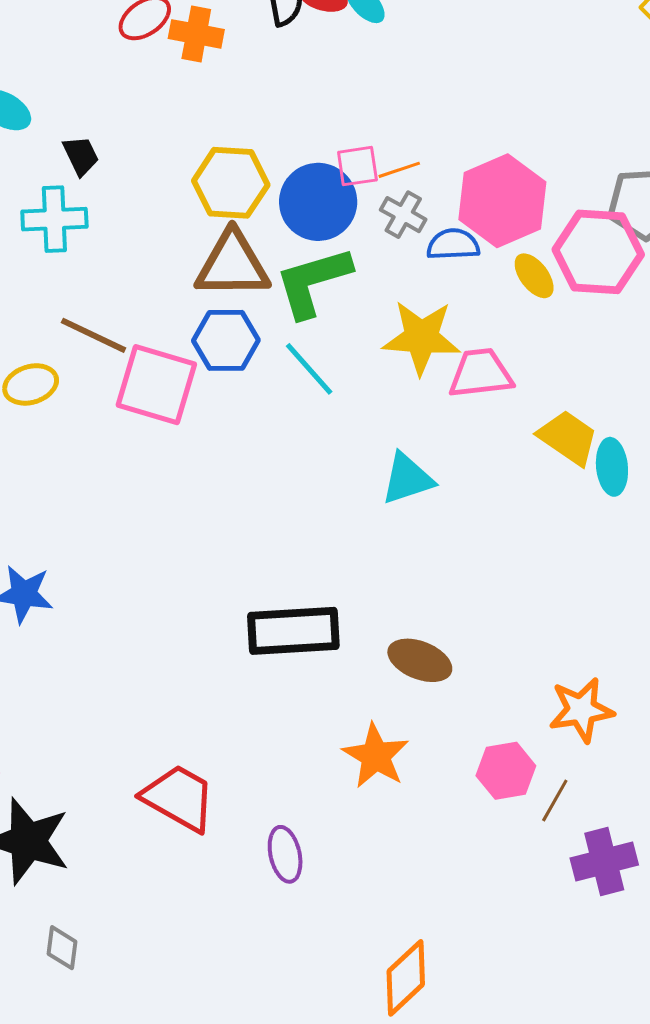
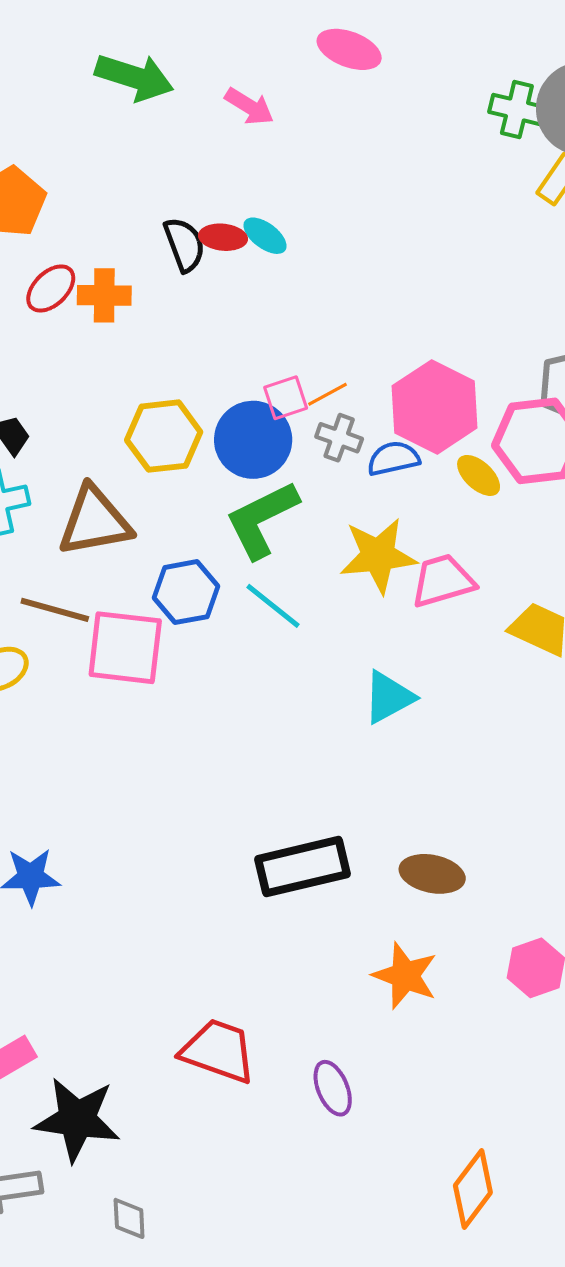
brown triangle: (232, 265) -> (95, 521), moved

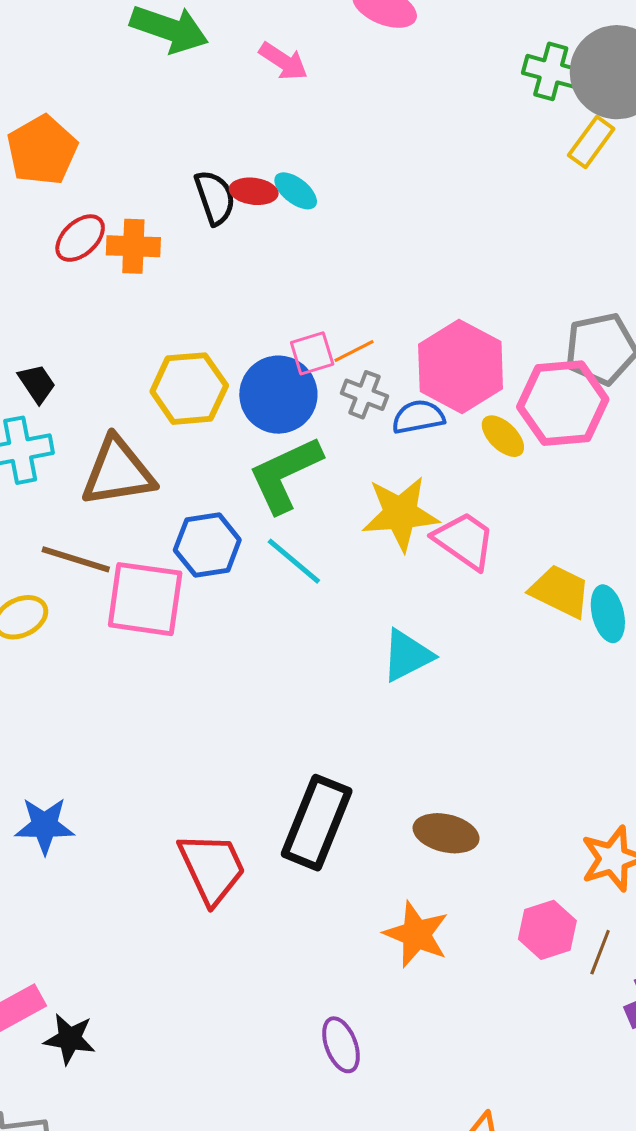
pink trapezoid: (443, 581) -> (464, 540), turned 50
black rectangle: (302, 867) -> (317, 823), turned -56
red trapezoid: (218, 1051) -> (212, 868), moved, turned 44
black star: (77, 1119) -> (70, 1039), moved, size x0.6

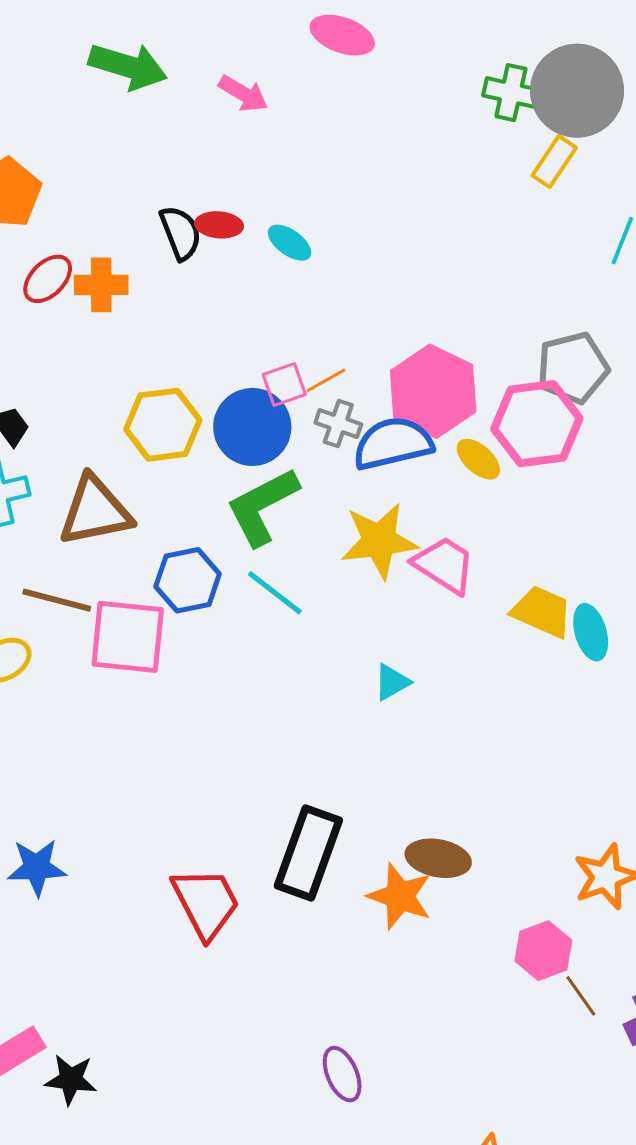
cyan ellipse: (296, 191) -> (290, 243), moved
blue semicircle: (418, 417) -> (393, 443), size x1.5
cyan triangle: (407, 655) -> (392, 682), size x0.7
orange star: (416, 934) -> (400, 896), moved
brown line: (600, 952) -> (581, 996), moved, turned -54

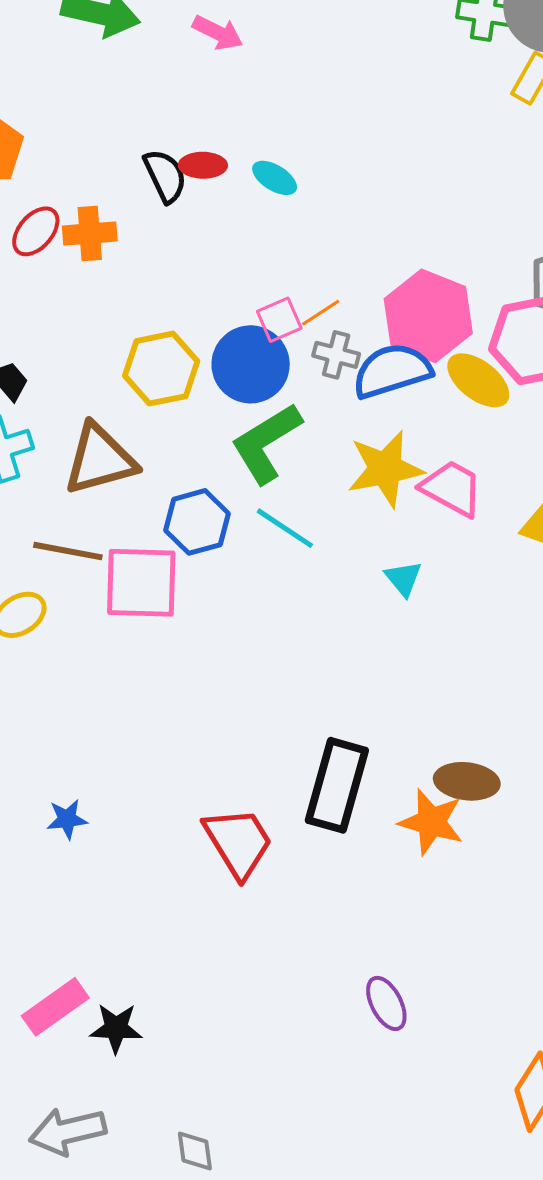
yellow ellipse: (478, 459) -> (478, 380), size x1.4
cyan triangle: (392, 682) -> (403, 578), moved, turned -36
blue star: (37, 867) -> (67, 819), size x0.7

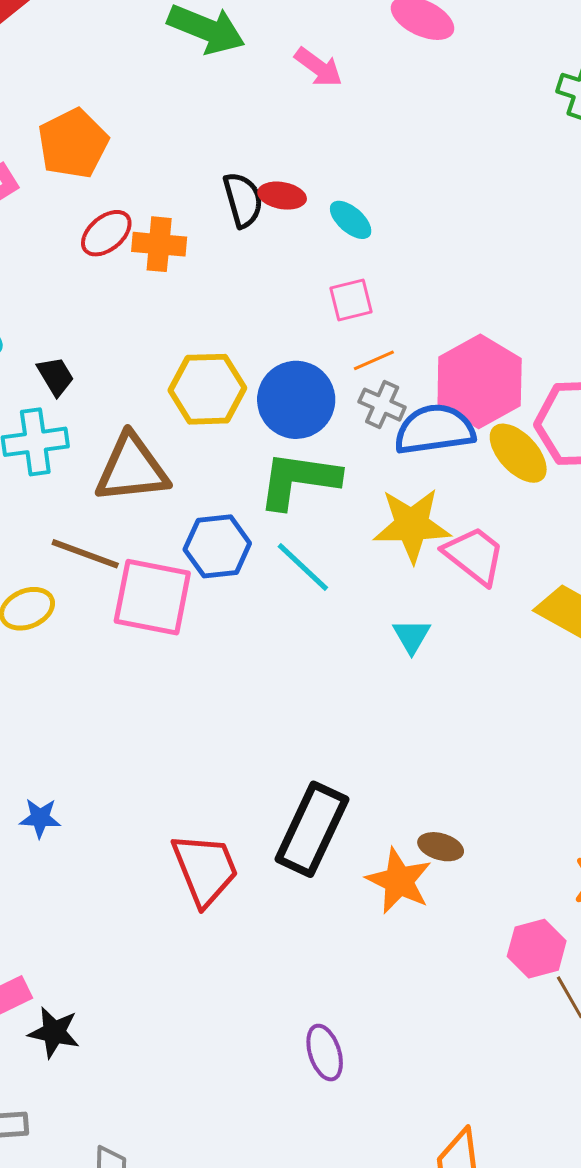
pink square: (279, 320) -> (351, 300), moved
green L-shape: (266, 443) -> (299, 480), turned 30
brown ellipse: (467, 781) -> (441, 847), size x0.7

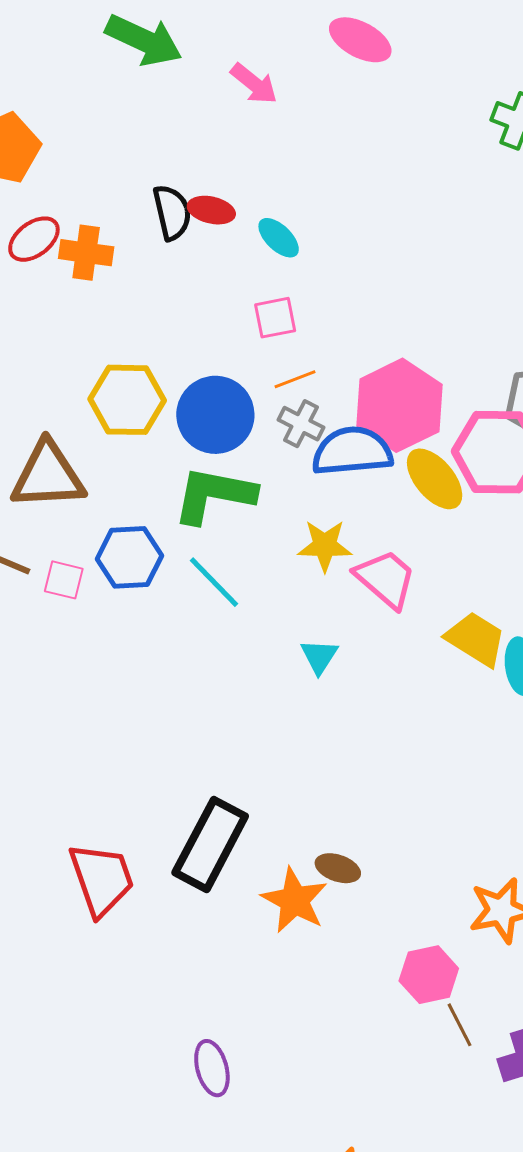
yellow star: (412, 525) -> (325, 546), size x0.7
pink square: (152, 597) -> (64, 580), moved, size x0.5

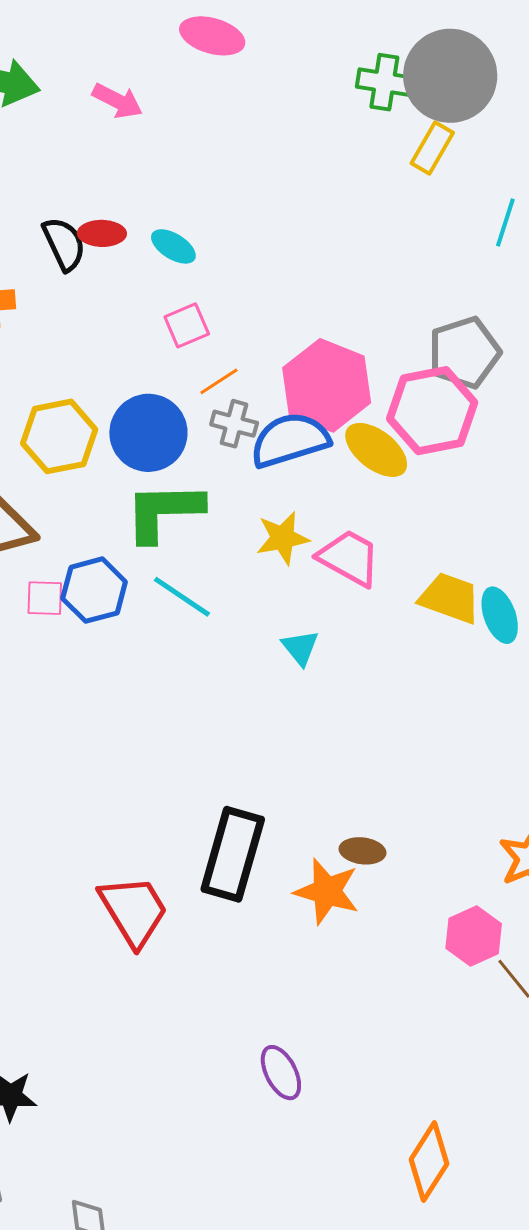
pink square: (64, 580) -> (45, 598), moved

